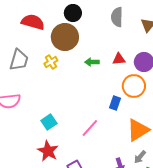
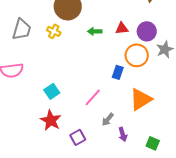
yellow cross: (51, 62) -> (54, 31), turned -32
gray arrow: (140, 157) -> (108, 119), moved

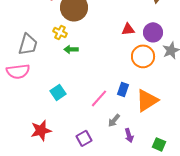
gray trapezoid: (22, 29) -> (28, 44), moved
green arrow: (95, 31) -> (71, 49), moved
blue rectangle: (118, 72) -> (123, 89), moved
red star: (51, 120) -> (41, 130), moved, turned 30

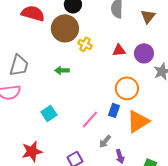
yellow cross: (60, 32) -> (85, 44), moved
orange circle: (143, 56) -> (127, 88), moved

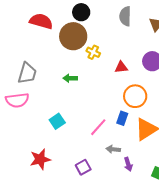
red triangle: (119, 50) -> (121, 67), moved
gray arrow: (105, 141) -> (113, 149), turned 56

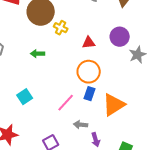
orange circle: (135, 96) -> (89, 72), moved

